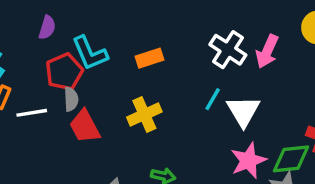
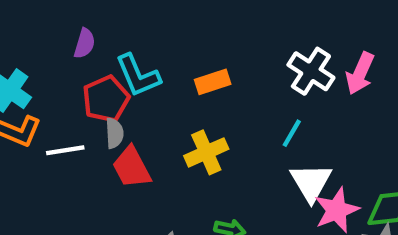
white triangle: (243, 111) -> (311, 182), moved

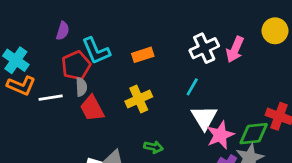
white cross: (311, 71) -> (204, 48), turned 32

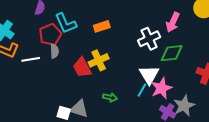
white cross: (204, 48) -> (149, 39), moved
cyan line: (192, 87) -> (142, 90), moved
red trapezoid: (92, 108) -> (82, 68), moved
green diamond: (254, 134) -> (172, 53), moved

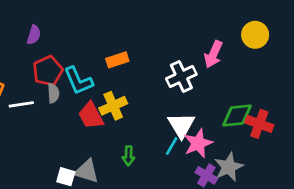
cyan L-shape: (66, 23) -> (78, 81), moved
green diamond: (172, 53) -> (237, 115), moved
green arrow: (110, 97) -> (128, 156), turned 80

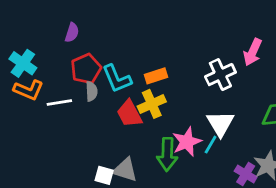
orange rectangle: (117, 60) -> (156, 76), moved
pink star: (198, 143) -> (187, 142), moved
green arrow: (128, 156) -> (167, 154), size x1.6

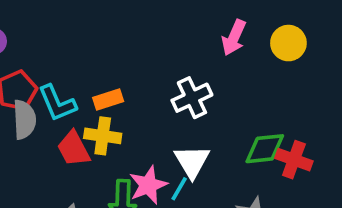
pink arrow: (253, 52) -> (234, 38), moved
gray semicircle: (92, 91) -> (24, 120), size x1.5
yellow cross: (152, 104) -> (103, 136), turned 32

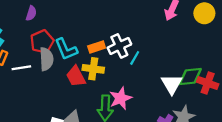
white cross: (192, 98) -> (119, 46), moved
white triangle: (192, 161) -> (172, 84), moved
cyan line: (179, 189) -> (135, 58), moved

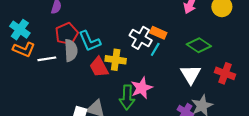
white cross: (119, 46) -> (141, 38), turned -35
orange rectangle: (97, 47) -> (158, 33), moved, turned 42
green diamond: (190, 76) -> (199, 45), moved, turned 40

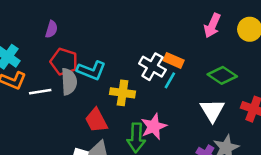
red pentagon: (67, 34) -> (64, 62), turned -30
cyan L-shape: (90, 41) -> (91, 70), turned -45
red trapezoid: (99, 67) -> (96, 120), moved

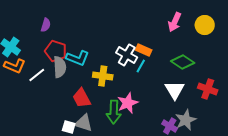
white line: (40, 92) -> (37, 75), turned -30

